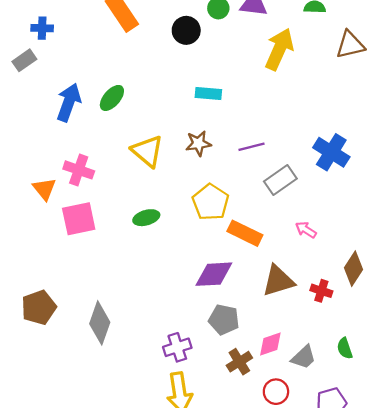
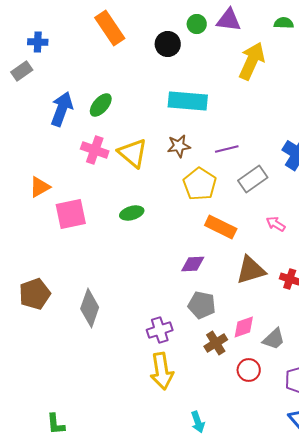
cyan rectangle: (208, 94) -> (188, 101), size x1.6
pink cross: (79, 170) -> (95, 150), moved
orange triangle: (44, 189) -> (40, 187), turned 40
yellow pentagon: (211, 202) -> (200, 184), moved
purple diamond: (214, 274) -> (193, 264), size x0.7

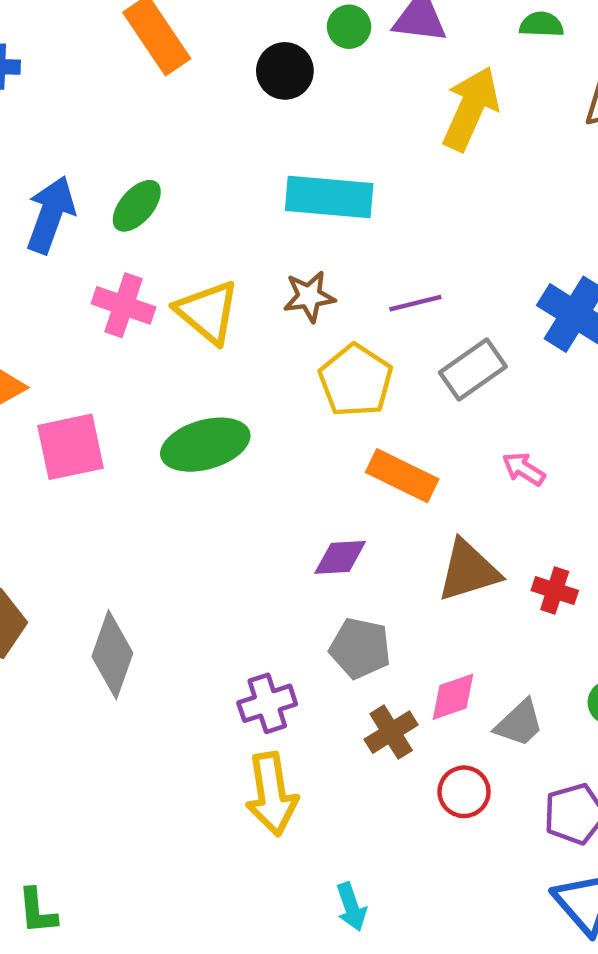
green ellipse: (132, 213) -> (205, 445), size x1.6

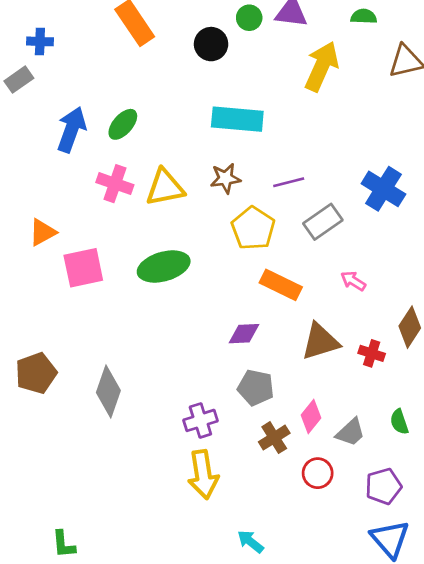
yellow triangle: (208, 312) -> (165, 188), turned -51
pink diamond: (453, 697) -> (311, 417), turned -32
cyan arrow: (351, 907) -> (251, 542), turned 148

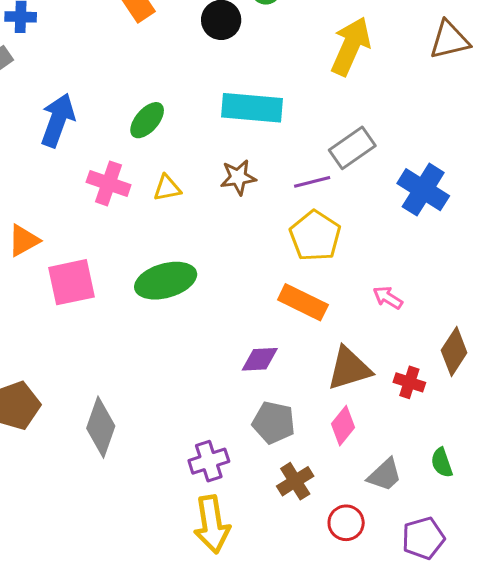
green ellipse: (123, 124) -> (147, 120), moved
yellow triangle: (165, 188) -> (167, 188), size x0.6
gray rectangle: (323, 222) -> (352, 148), moved
yellow pentagon: (253, 228) -> (315, 236), moved
pink diamond: (311, 417) -> (343, 426), moved

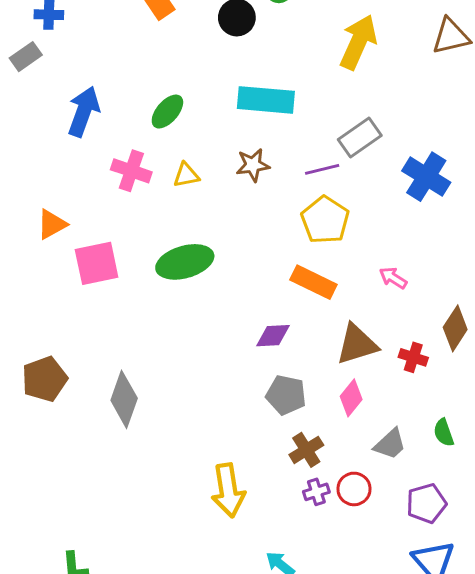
purple cross: (209, 461) -> (316, 492), moved, size x0.7

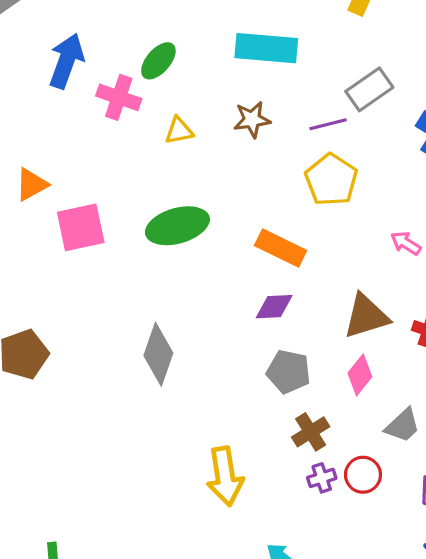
pink cross: (131, 171) -> (119, 97), moved
orange rectangle: (313, 282) -> (281, 248), moved
gray diamond: (124, 399) -> (158, 354), moved

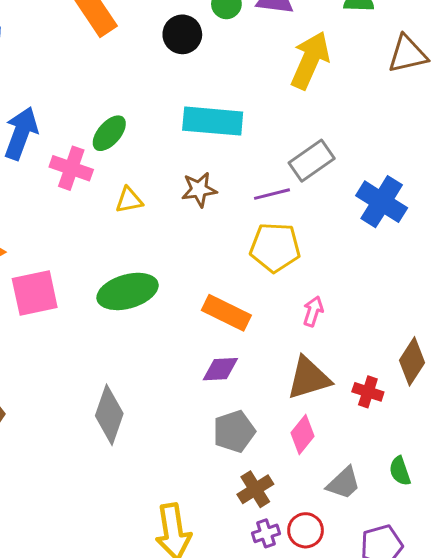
yellow pentagon: (331, 180) -> (275, 247), turned -30
pink arrow: (406, 243) -> (313, 311), moved, turned 76
gray pentagon: (288, 372) -> (234, 431), turned -30

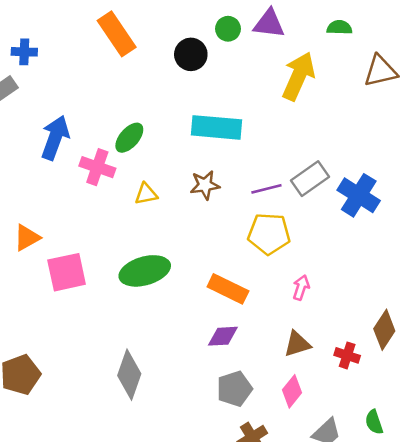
gray rectangle: (312, 161) -> (310, 179), moved
brown triangle: (309, 378) -> (297, 344), size x0.7

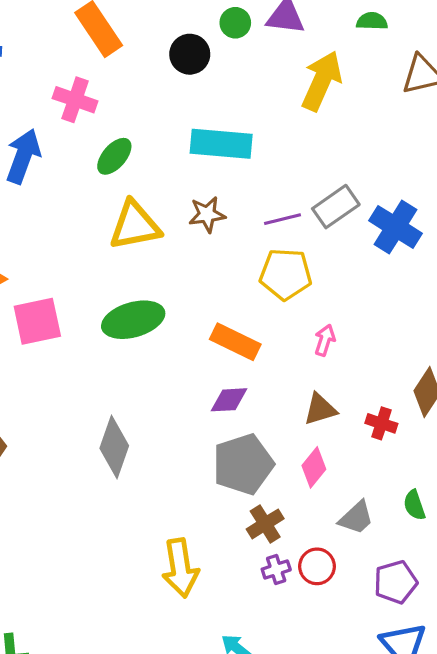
pink cross: (97, 167) -> (75, 100), moved
yellow triangle: (146, 194) -> (135, 225), size x1.8
gray pentagon: (234, 389) -> (243, 464), size x1.4

